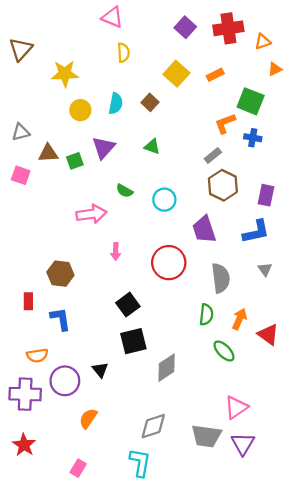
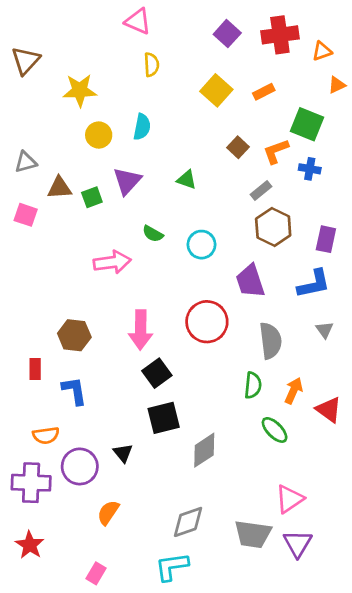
brown square: (150, 102) -> (238, 147), moved
pink arrow: (116, 252) -> (141, 330), moved, size x1.8
cyan L-shape: (140, 463) -> (172, 567), turned -108

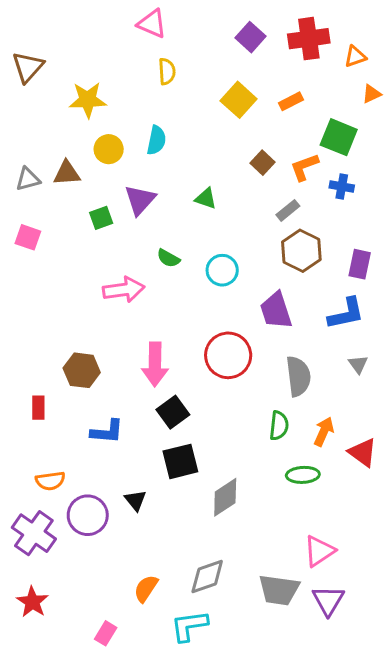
brown triangle: (59, 188) -> (67, 173), moved
blue L-shape: (74, 391) -> (107, 432), moved, turned 104
green ellipse: (275, 430) -> (303, 475), turned -48
purple cross: (31, 483) -> (34, 533), turned 33
orange semicircle: (108, 512) -> (146, 588), moved

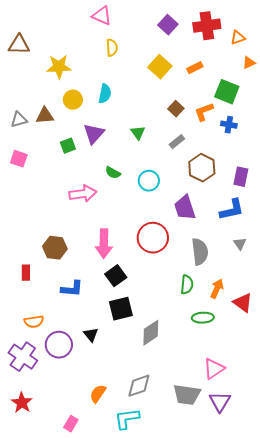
brown triangle: (28, 67) -> (19, 45), turned 50
green triangle: (206, 198) -> (138, 133), turned 35
gray rectangle: (288, 210) -> (177, 142), moved

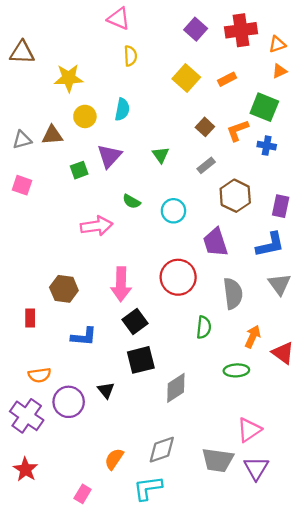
orange triangle: (249, 63) -> (279, 71), moved
gray triangle: (240, 244) -> (279, 284), size x1.5
green semicircle: (187, 285) -> (204, 327), moved

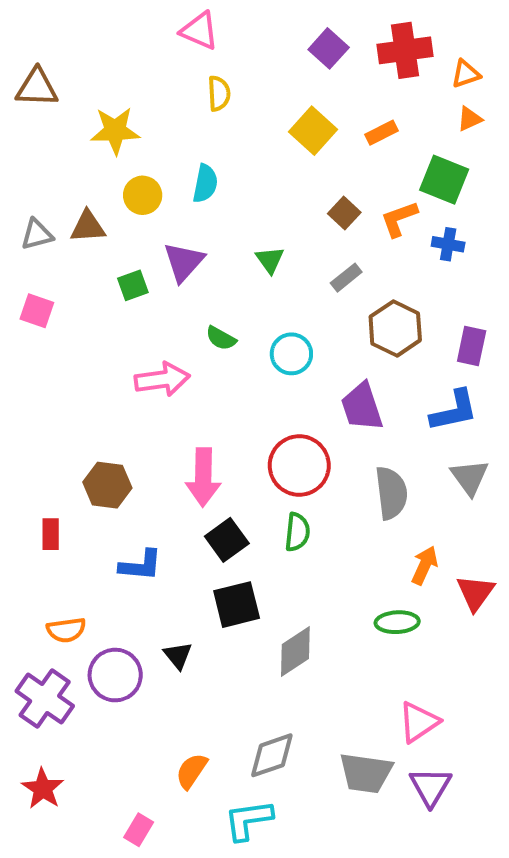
green semicircle: (204, 327) -> (297, 532), moved
red triangle: (283, 353) -> (475, 593), turned 30

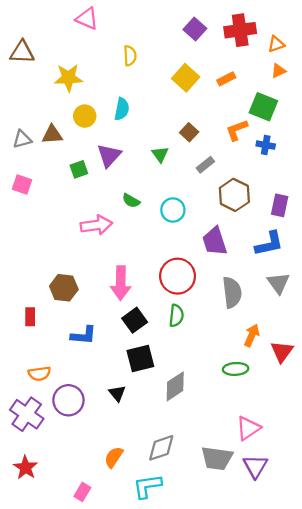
pink triangle: (199, 31) -> (87, 19), moved
brown square: (344, 213) -> (189, 132), moved
black triangle: (178, 655) -> (117, 393), moved

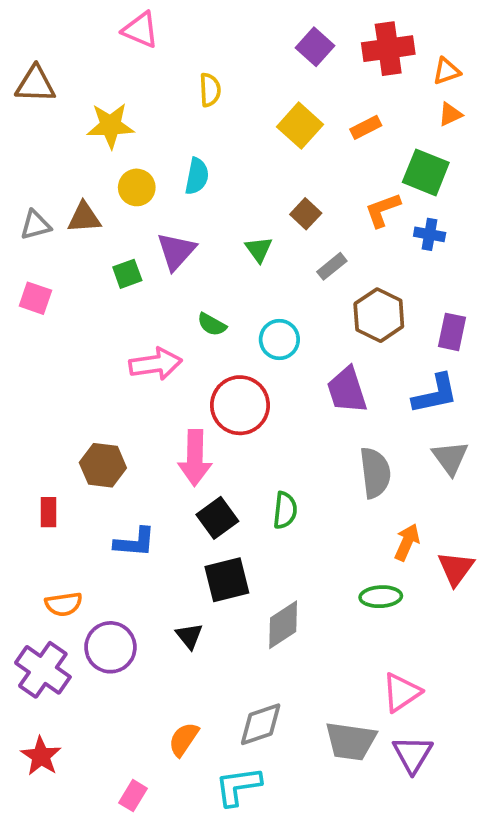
red circle: (178, 276) -> (240, 405), moved

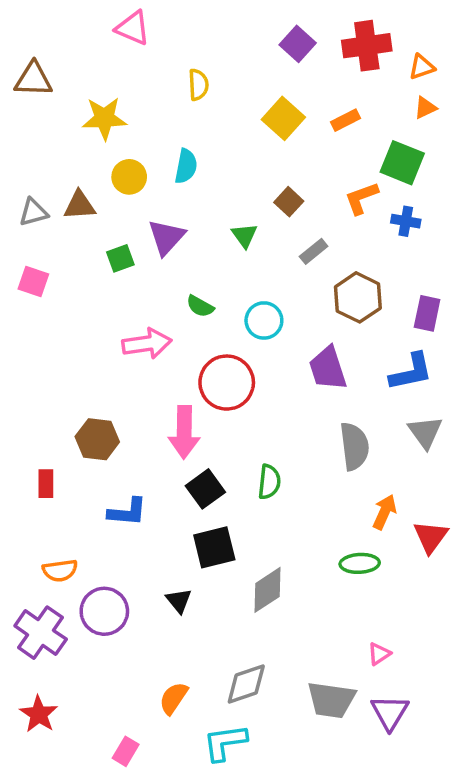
pink triangle: (401, 692) -> (379, 654), size x0.6

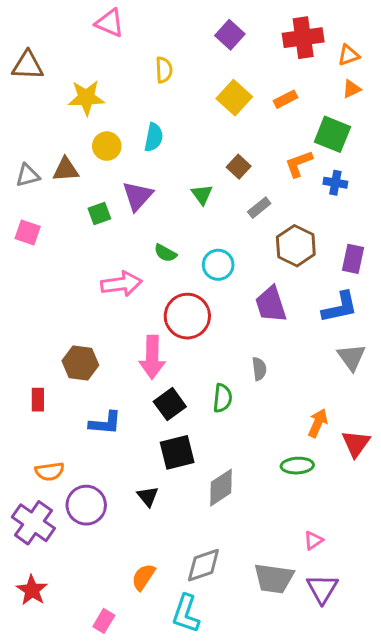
purple square: (298, 44) -> (230, 35), moved
gray semicircle: (354, 446) -> (259, 369), moved, size x0.6
cyan L-shape: (225, 742) -> (186, 614), turned -63

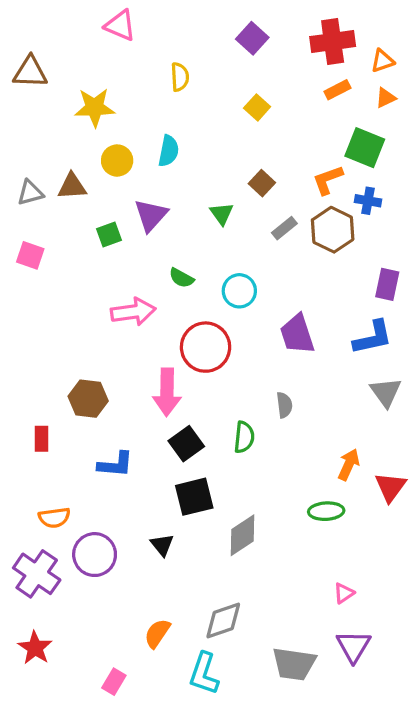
yellow square: (234, 98) -> (257, 107), size x0.7
orange rectangle: (286, 99) -> (337, 90), moved
brown hexagon: (296, 246) -> (333, 230), moved
gray trapezoid: (274, 578) -> (294, 664), moved

